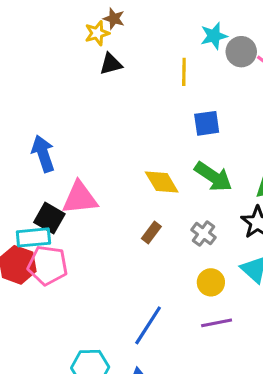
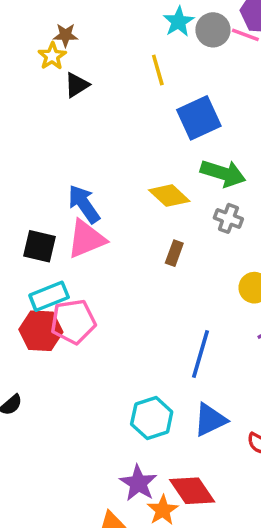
blue square: (207, 123) -> (199, 118), size x1.4
blue arrow: (43, 154) -> (84, 204), moved
black square: (49, 218) -> (40, 246), moved
gray cross: (203, 234) -> (228, 218), moved

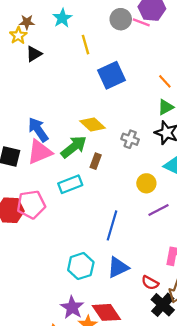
cyan star: (179, 22) -> (62, 18), moved
green arrow: (223, 173) -> (74, 147), moved, turned -56
cyan rectangle: (49, 296) -> (70, 184), moved

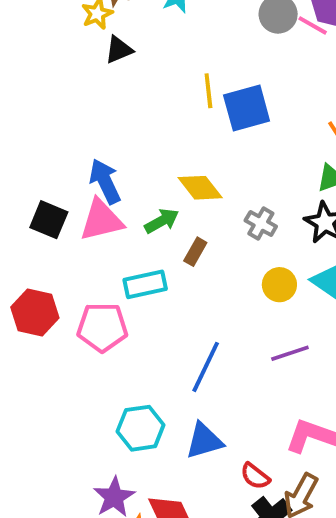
yellow line: (85, 45) -> (208, 91), moved
green arrow: (74, 147) -> (162, 221), size x0.7
yellow circle: (146, 183) -> (279, 285), moved
pink pentagon: (31, 205) -> (102, 327), moved

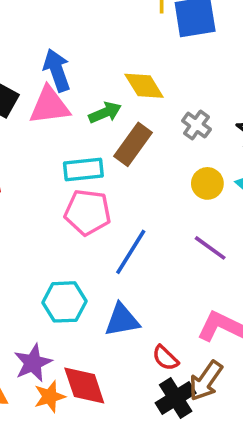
brown rectangle: (195, 252) -> (133, 144), size x1.6
pink pentagon: (102, 327) -> (88, 212), moved
purple line: (290, 353) -> (210, 248), turned 48

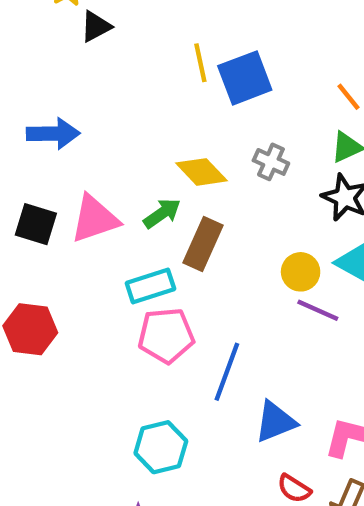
blue arrow: (57, 70) -> (53, 134), moved, turned 120
gray cross: (196, 125) -> (271, 162), moved
purple line: (210, 248) -> (318, 310), moved
blue triangle: (122, 320) -> (275, 422), moved

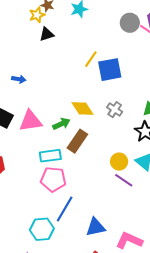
yellow line: (200, 63) -> (91, 59), turned 36
blue arrow: (53, 134) -> (19, 79), size x0.6
blue line: (227, 372) -> (65, 209), moved

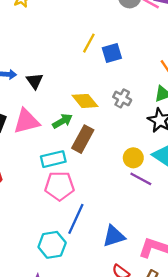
black triangle: (47, 34) -> (35, 81), moved, turned -42
blue square: (110, 70) -> (112, 53), size x0.7

